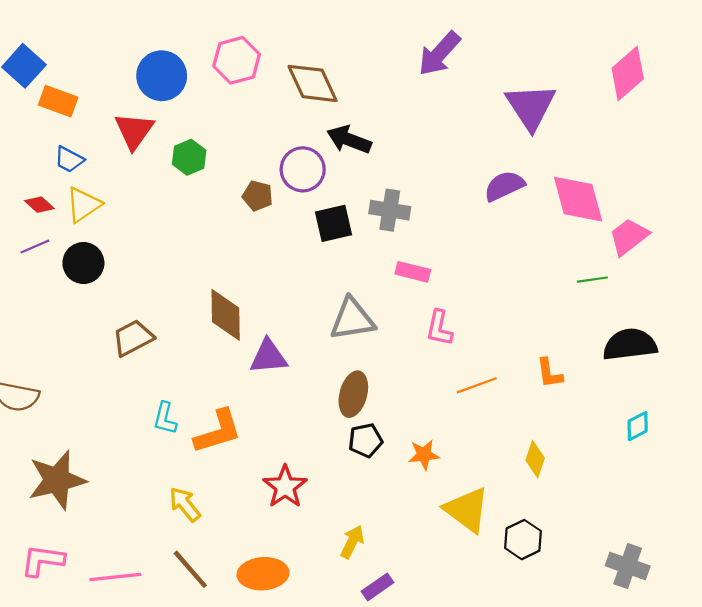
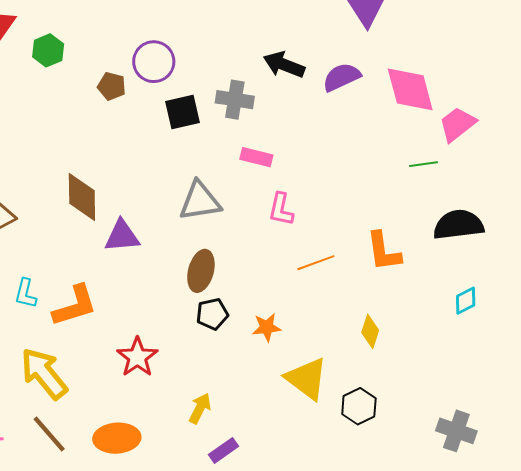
black arrow: (349, 140) -> (284, 65), moved
orange L-shape: (549, 373) -> (384, 251), size x1.4
yellow arrow: (185, 504) -> (44, 373), size x1.6

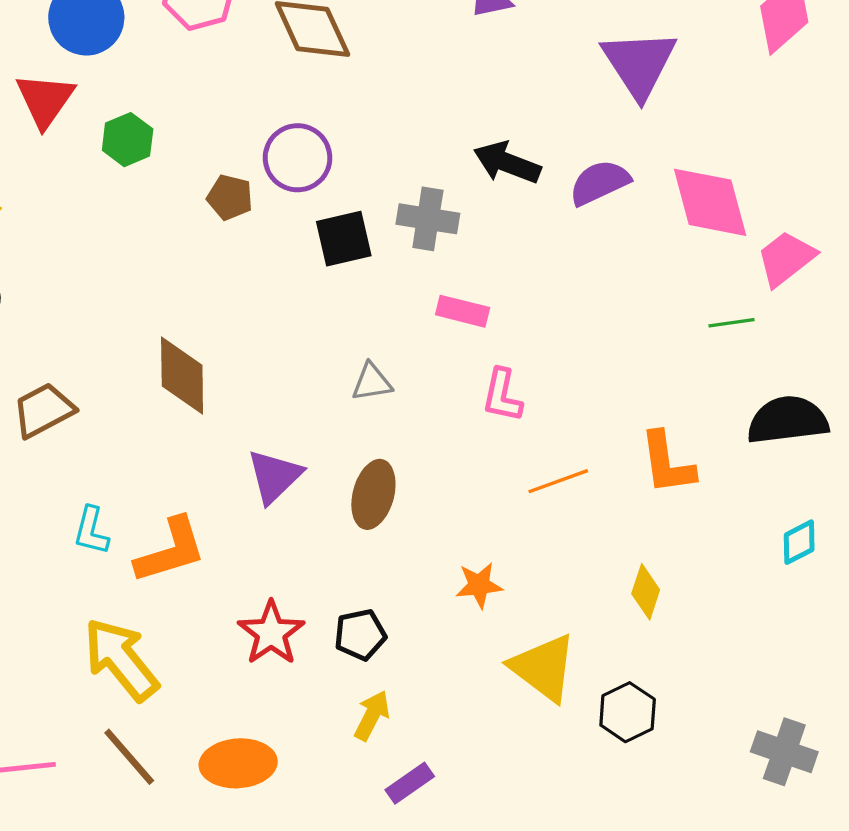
gray triangle: (200, 201) -> (372, 382), size x0.6
purple triangle: (122, 236) -> (274, 476), moved, turned -39
black pentagon: (212, 314) -> (360, 635), moved

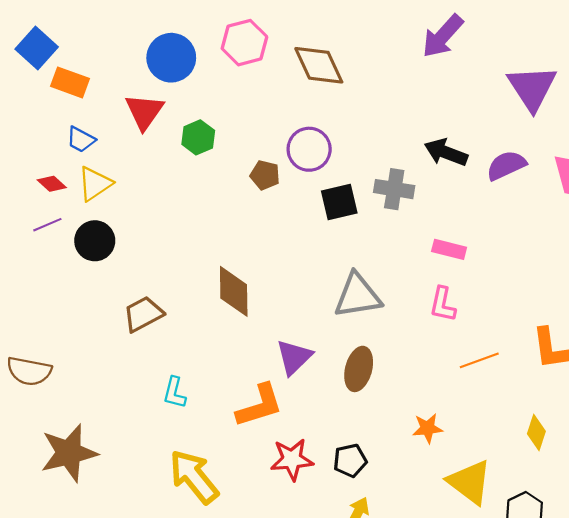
pink rectangle: (463, 311) -> (449, 249), moved
gray triangle: (372, 382) -> (358, 296), size x1.8
orange L-shape: (170, 550) -> (260, 406), moved
red star: (271, 633) -> (292, 459), turned 30

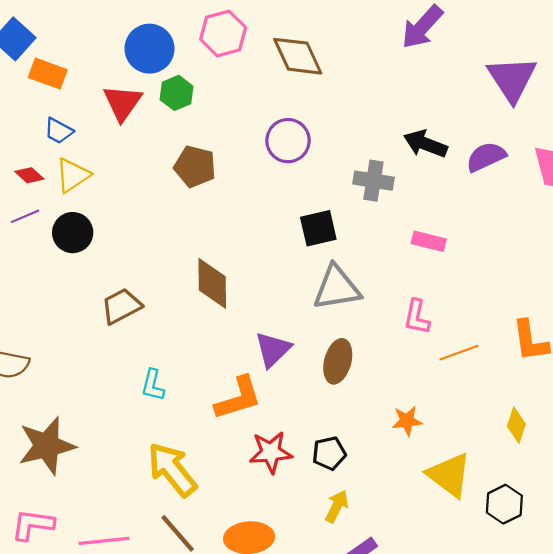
green hexagon: (198, 137) -> (177, 93), moved
brown pentagon: (265, 175) -> (195, 167), moved, size x1.4
black square: (339, 202) -> (318, 228), moved
pink L-shape: (443, 304) -> (417, 317), moved

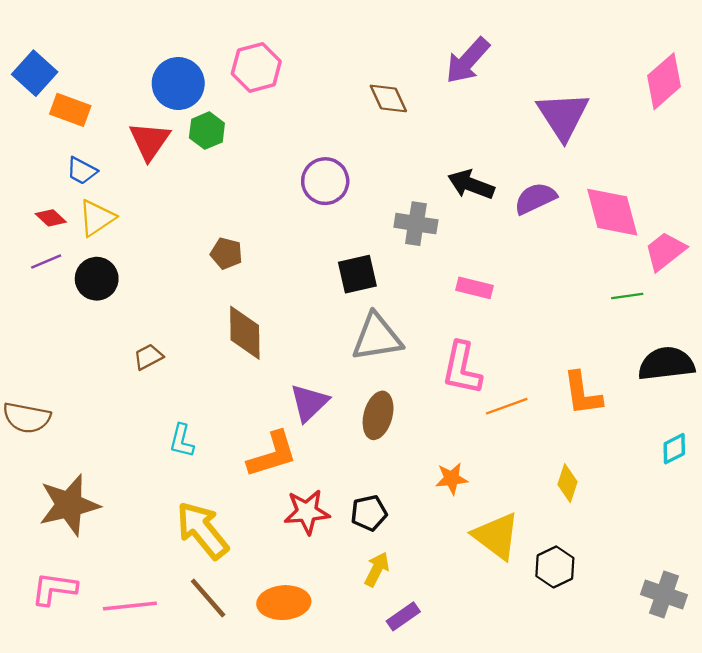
brown diamond: (298, 56) -> (388, 98), moved, size x0.7
brown pentagon: (195, 167) -> (226, 253), moved, size x0.7
brown trapezoid: (121, 306) -> (148, 357), size x0.7
pink L-shape: (417, 317) -> (462, 368), size x1.4

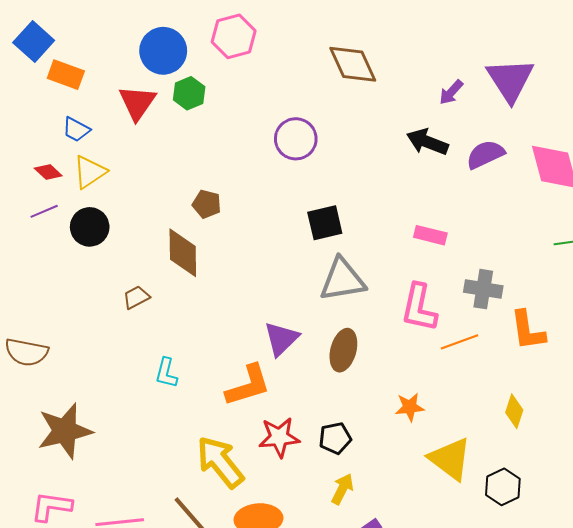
purple arrow: (468, 61) -> (451, 92), moved, size x0.6
brown diamond: (388, 98) -> (353, 64), size x1.4
gray cross: (416, 224) -> (483, 289), moved
brown diamond: (245, 333) -> (183, 253), moved
yellow arrow: (202, 530) -> (220, 462), moved

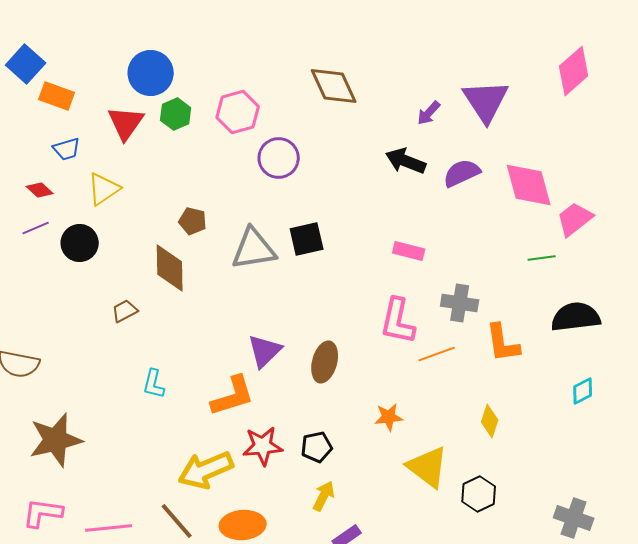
pink hexagon: (234, 36) -> (238, 112), moved
blue trapezoid: (76, 130) -> (67, 149), turned -44
yellow triangle: (90, 172) -> (104, 189), moved
gray triangle: (342, 280) -> (254, 249), moved
yellow arrow: (220, 462) -> (206, 470), turned -74

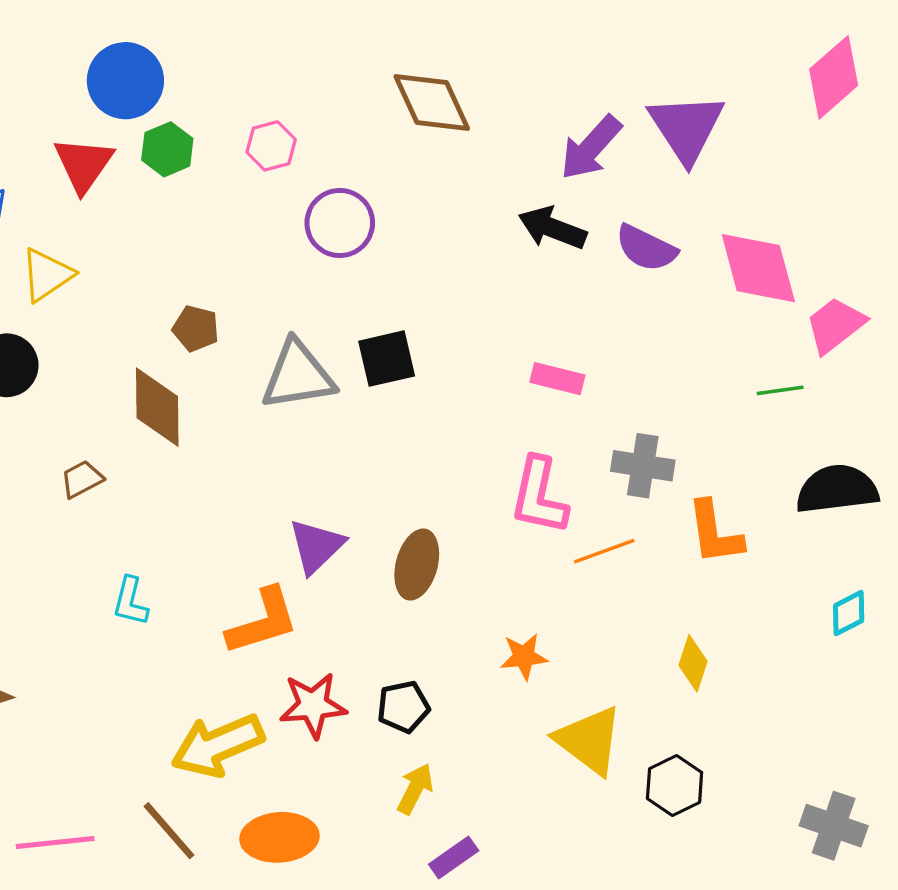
pink hexagon: (238, 112) -> (271, 146), size x0.7
purple arrow: (429, 113) -> (591, 148), size x1.6
purple semicircle: (462, 173) -> (646, 248), turned -129

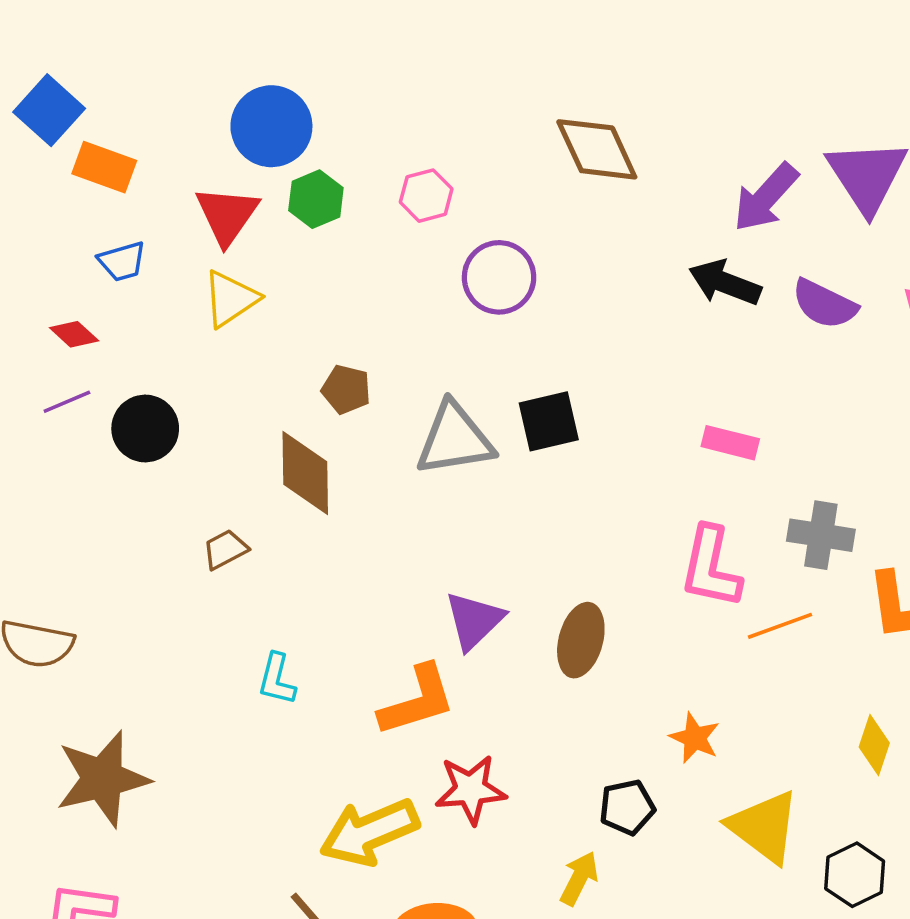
yellow triangle: (47, 275) -> (231, 299), moved
orange star: (524, 657) -> (695, 738), turned 30
black pentagon: (403, 707) -> (627, 807), moved

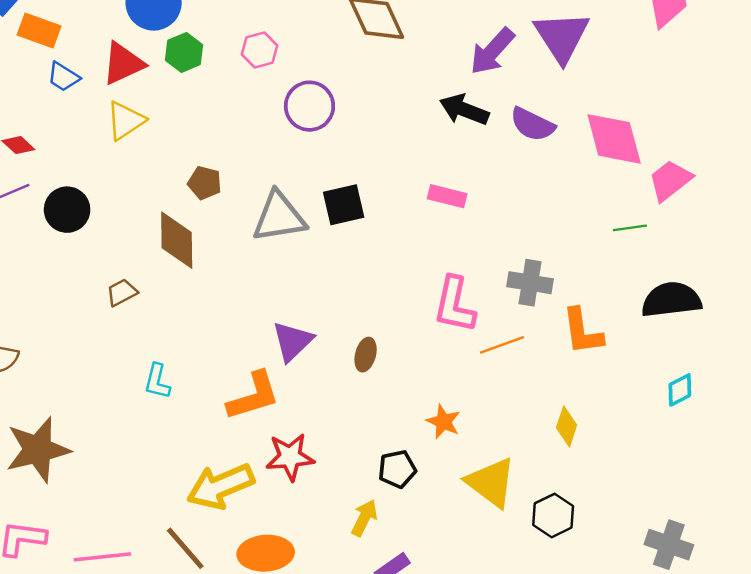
red triangle: (227, 215) -> (123, 63), turned 30
blue trapezoid: (122, 261) -> (63, 77), moved, turned 48
pink rectangle: (730, 443) -> (447, 196), moved
brown ellipse: (581, 640) -> (366, 355), size x0.7

